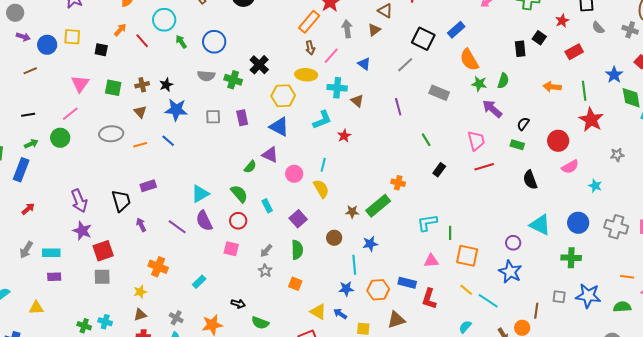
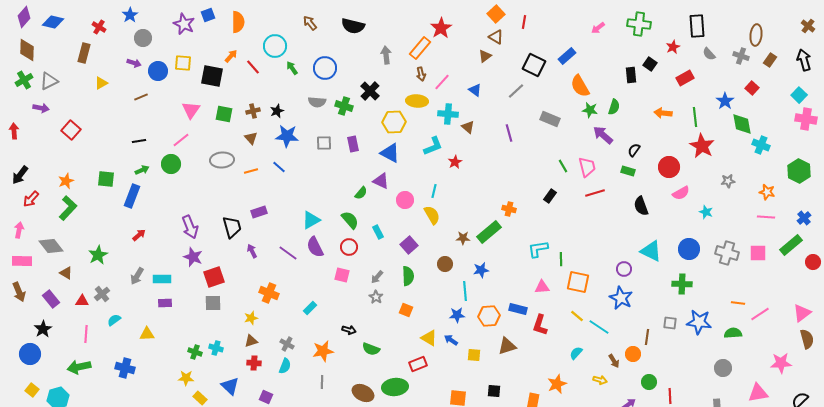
gray circle: (15, 13) -> (143, 38), moved
gray arrow: (347, 29) -> (386, 55), moved
black square: (101, 50) -> (212, 76), size x1.6
green line: (426, 140) -> (563, 166), moved

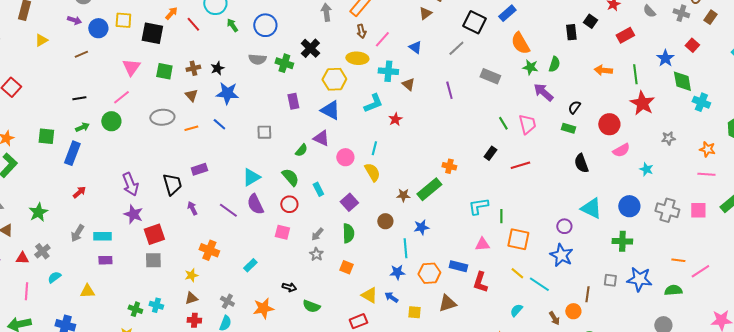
gray square: (324, 143) -> (264, 132), moved
red line: (595, 193) -> (520, 165), moved

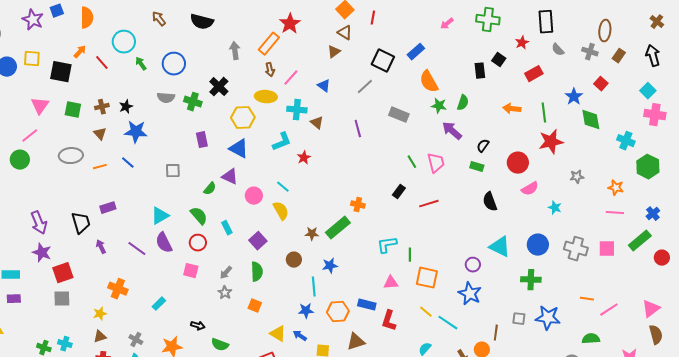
cyan cross: (701, 102) -> (626, 141), moved
red star: (642, 103) -> (551, 142), turned 30
cyan line: (374, 148) -> (283, 187), turned -64
green semicircle: (673, 290) -> (591, 339), moved

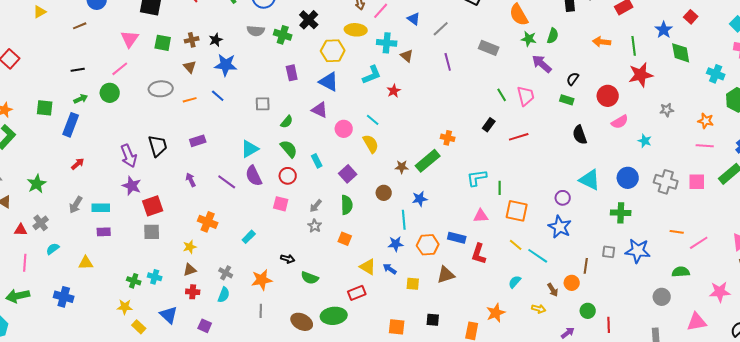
gray line: (365, 87) -> (441, 29), moved
green semicircle: (210, 189) -> (287, 122), moved
black trapezoid: (81, 223) -> (158, 146), moved

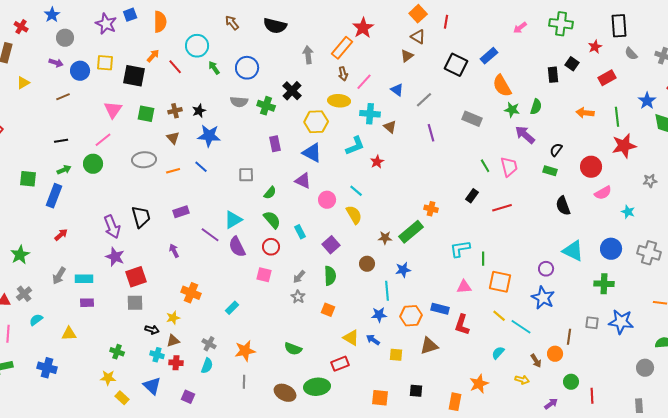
purple line: (227, 182) -> (210, 235), moved
black arrow: (288, 259) -> (152, 330), moved
cyan cross: (155, 277) -> (157, 355), moved

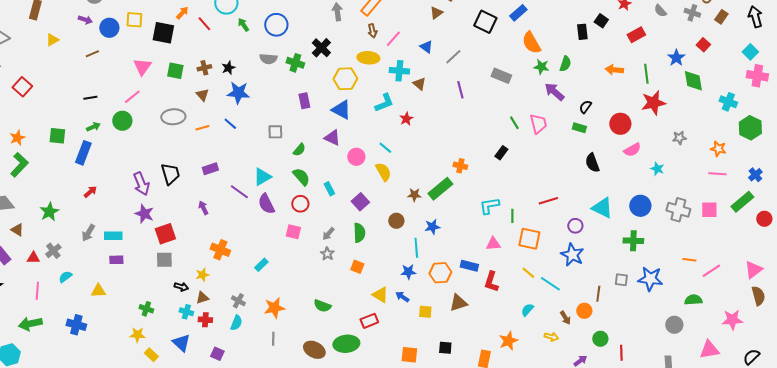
red line: (502, 208) -> (548, 201), moved

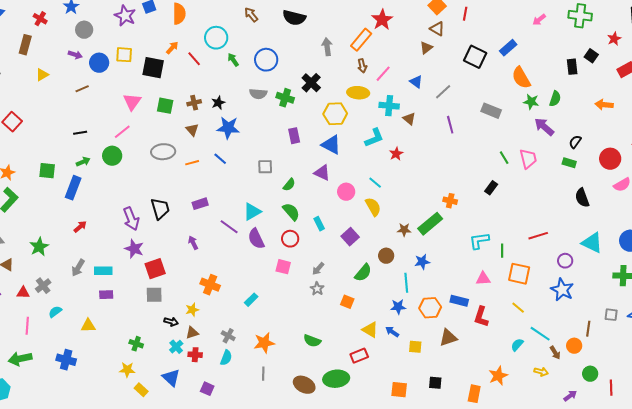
green semicircle: (359, 233) -> (363, 273), moved, turned 42
cyan line: (550, 284) -> (540, 334), moved
cyan cross: (186, 312) -> (176, 347), turned 32

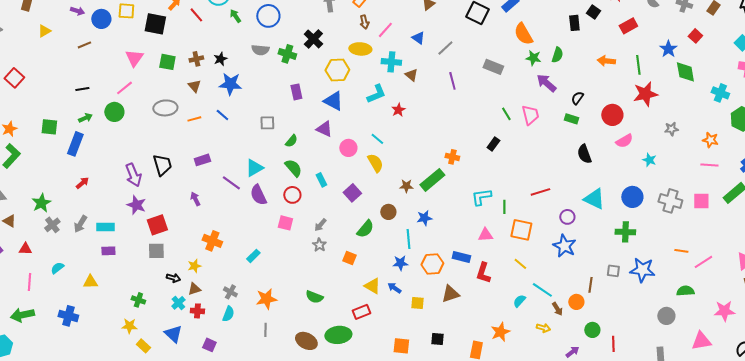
gray cross: (43, 286) -> (52, 225), moved

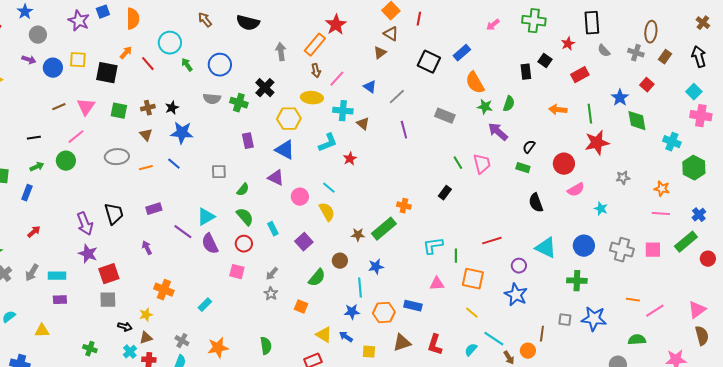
brown line: (84, 45) -> (59, 107), moved
blue rectangle: (75, 144) -> (27, 193), size x0.7
red L-shape: (483, 273) -> (435, 345), moved
green semicircle: (314, 297) -> (266, 346), turned -120

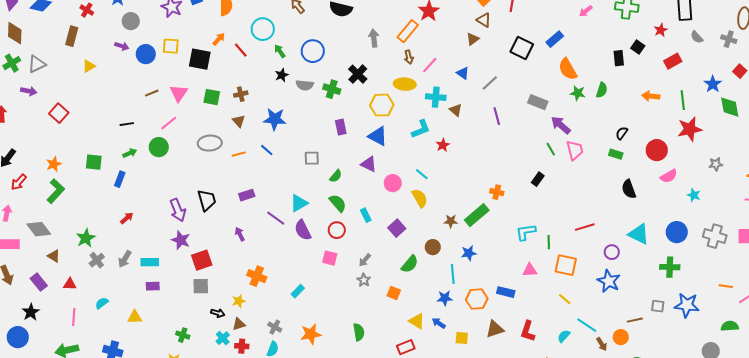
black star: (172, 108) -> (282, 75), moved
purple arrow: (498, 132) -> (561, 125), moved
brown line: (542, 334) -> (635, 320), turned 70

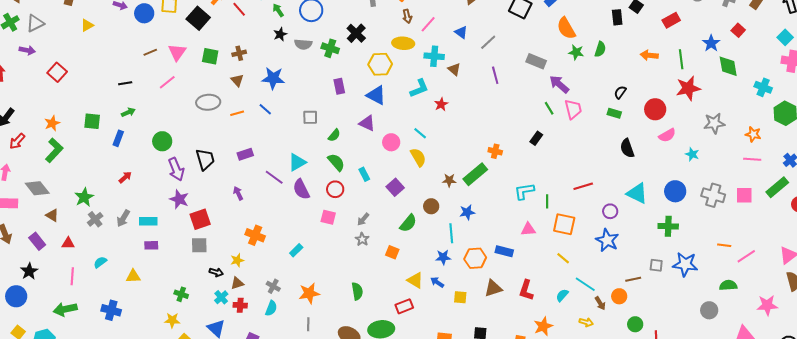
black square: (200, 59) -> (198, 18), turned 30
green circle: (159, 147) -> (162, 141), moved
gray star: (716, 164) -> (714, 123), size x1.5

